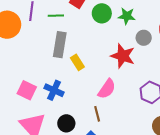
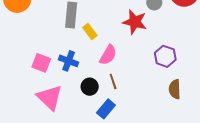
pink semicircle: (107, 89) -> (108, 55), moved
black circle: (66, 123) -> (90, 87), moved

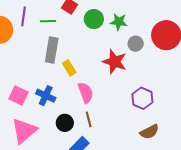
pink semicircle: (108, 55) -> (86, 93), turned -55
brown semicircle: (175, 89) -> (149, 132), turned -120
pink triangle: (50, 98) -> (24, 131), turned 32

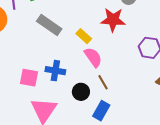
gray rectangle: (52, 50) -> (49, 25), turned -50
yellow rectangle: (69, 68) -> (84, 36), moved

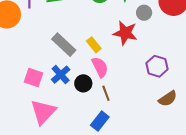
gray rectangle: (49, 25) -> (64, 45), moved
blue cross: (55, 71) -> (61, 75), turned 30
black circle: (81, 92) -> (83, 83), moved

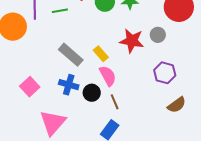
gray circle: (144, 13) -> (158, 35), moved
blue cross: (61, 75) -> (69, 85), turned -30
pink square: (33, 78) -> (30, 87), moved, turned 30

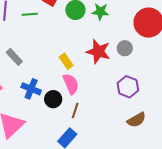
gray rectangle: (71, 55) -> (14, 57), moved, size x0.7
brown line: (115, 102) -> (75, 110), turned 35

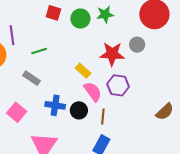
green line: (30, 14) -> (39, 51), moved
purple hexagon: (128, 87) -> (118, 85), moved

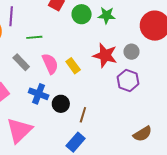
purple hexagon: (118, 85) -> (128, 80), moved
pink semicircle: (93, 92) -> (50, 64), moved
brown semicircle: (165, 112) -> (143, 134), moved

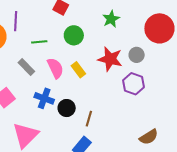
green circle: (82, 14) -> (74, 35), moved
green star: (107, 15) -> (111, 19), turned -30

